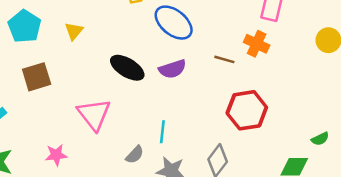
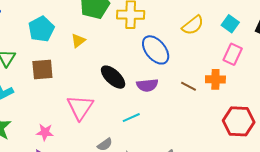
orange cross: (257, 44) -> (215, 79), turned -36
red hexagon: (247, 110) -> (239, 121), moved
cyan line: (162, 132) -> (131, 118), moved, turned 48

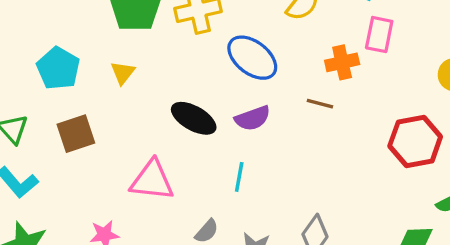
orange cross: (215, 79) -> (342, 62), moved
pink triangle: (80, 107) -> (152, 180), turned -44
cyan line: (131, 118) -> (239, 177), turned -42

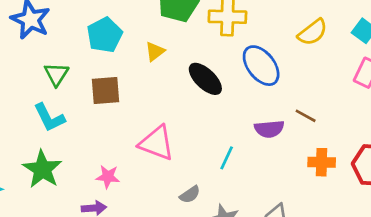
orange cross: (342, 62) -> (322, 162), moved
black ellipse: (194, 118) -> (205, 79), moved
purple semicircle: (253, 118) -> (269, 129), moved

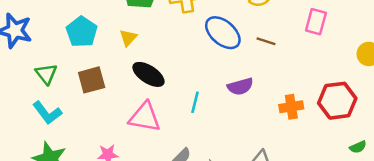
black ellipse: (205, 79) -> (148, 74), moved
brown line: (306, 116) -> (266, 41), moved
cyan line: (227, 158) -> (195, 102), moved

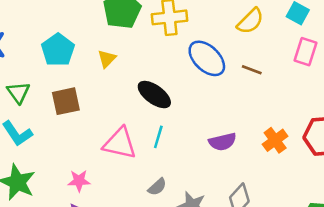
black ellipse: (148, 74) -> (154, 95), moved
purple semicircle: (240, 86) -> (222, 142), moved
cyan line: (195, 102) -> (158, 137), moved
orange cross: (291, 107) -> (275, 140), turned -30

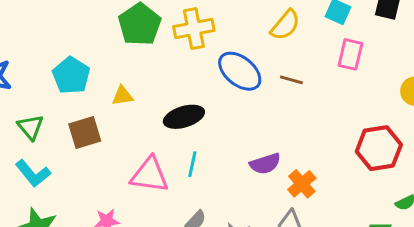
yellow triangle: (107, 59) -> (122, 96), moved, turned 42
black ellipse: (154, 95) -> (184, 117), turned -48
orange cross: (275, 140) -> (302, 184), moved

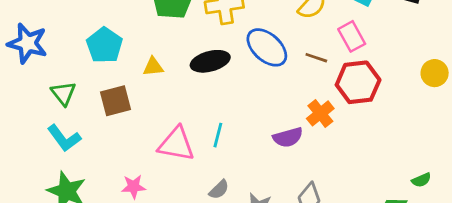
pink rectangle: (350, 54) -> (352, 36), moved, turned -44
black ellipse: (184, 117) -> (210, 61), moved
red hexagon: (379, 148) -> (358, 82), moved
orange cross: (302, 184) -> (320, 113), moved

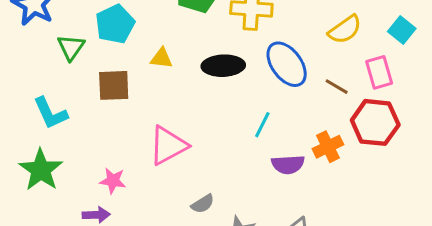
green triangle: (63, 93) -> (71, 47), moved
cyan line: (218, 135) -> (262, 125), moved
pink triangle: (176, 144) -> (168, 146), turned -51

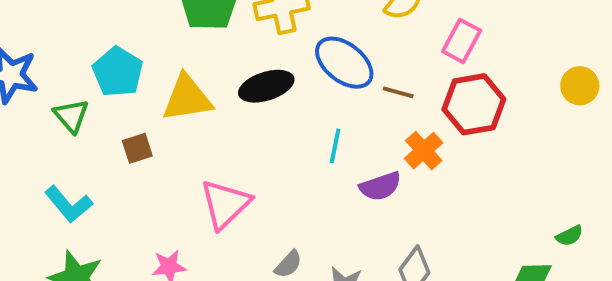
yellow triangle: (161, 58) -> (187, 98), size x1.8
pink rectangle: (379, 72) -> (462, 41), turned 60
brown square: (114, 85) -> (137, 148), size x0.7
brown line: (337, 87) -> (398, 92), moved

